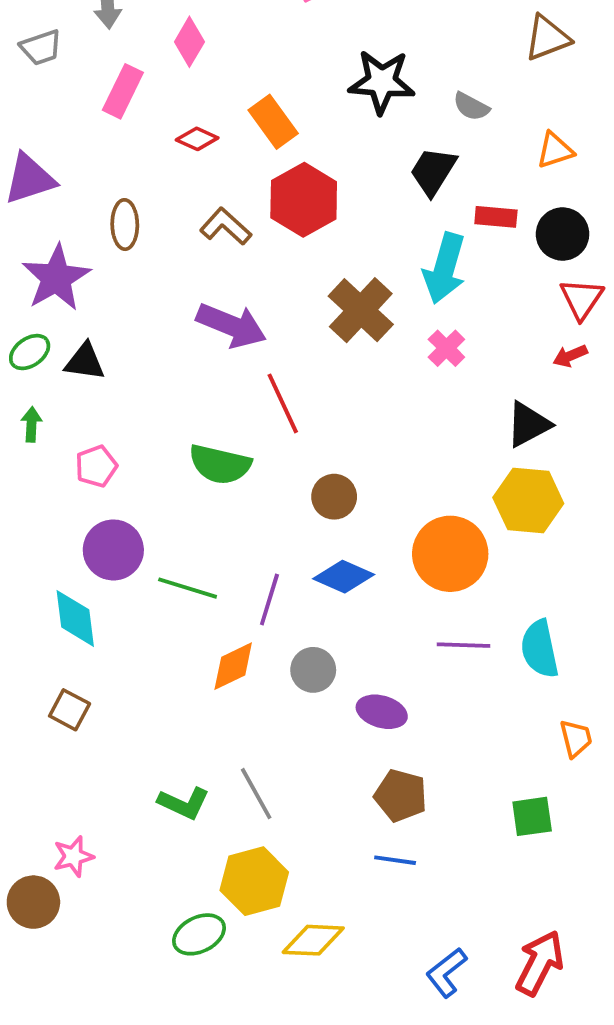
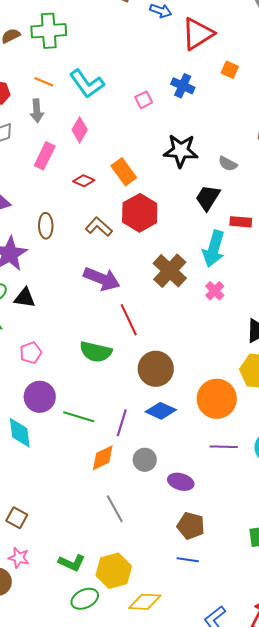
brown circle: (334, 497) -> (156, 369), size x1.5
brown square: (70, 710) -> (17, 518), moved
gray line: (256, 794) -> (115, 509), moved
green L-shape: (184, 803) -> (72, 563), moved
pink star: (73, 856) -> (19, 558), turned 30

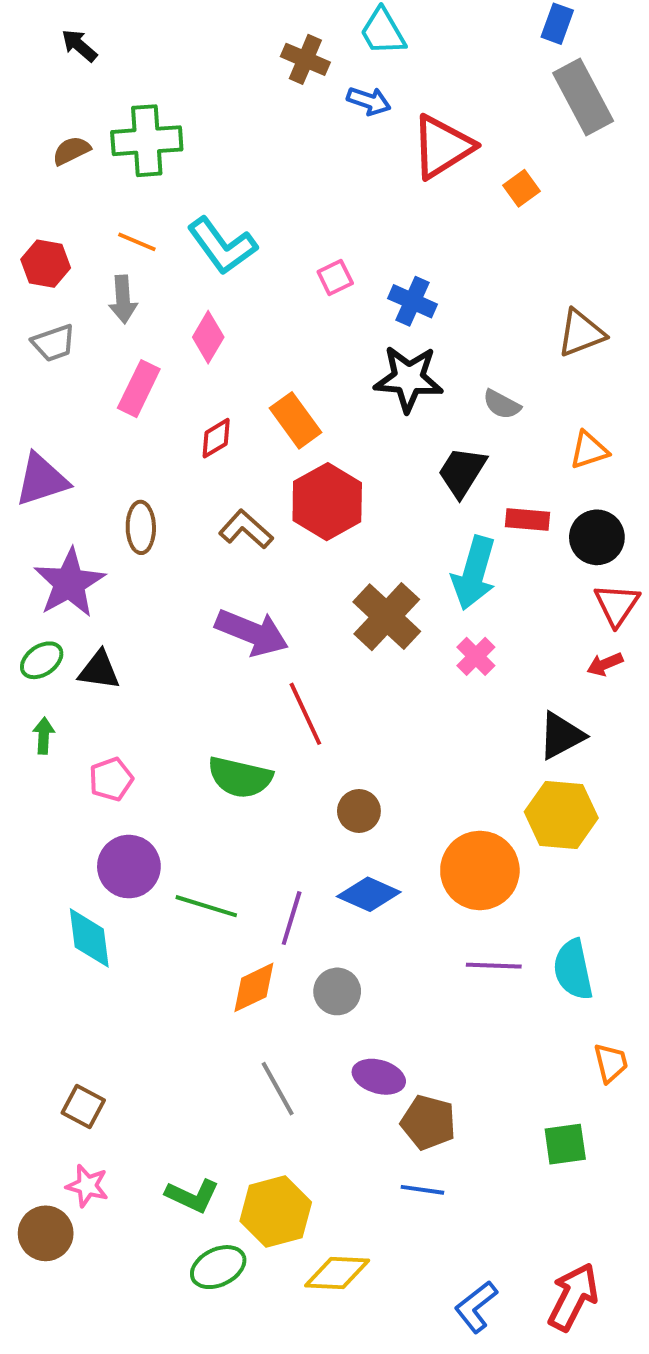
orange square: (230, 70) -> (522, 188), moved, turned 30
blue cross: (183, 86) -> (412, 301), moved
red diamond: (84, 181) -> (216, 438), turned -55
brown circle: (156, 369) -> (359, 811), size x0.6
purple ellipse: (181, 482) -> (379, 1077), moved

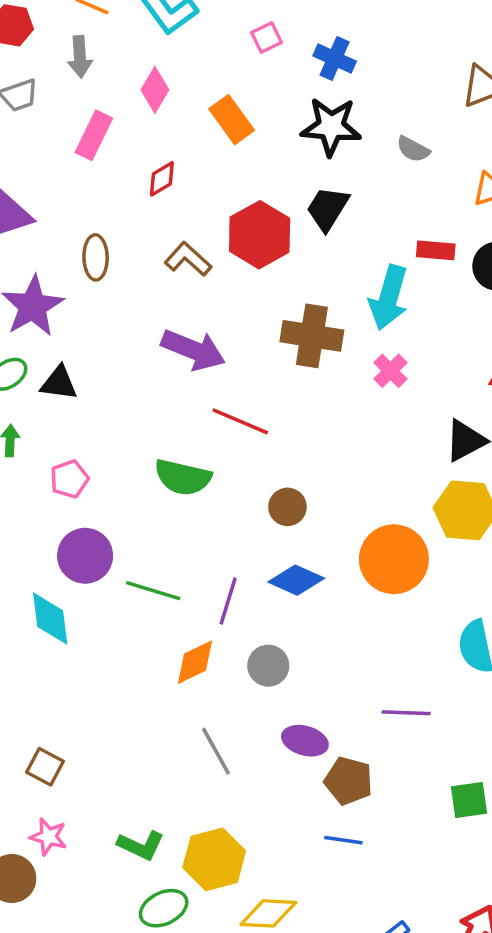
orange rectangle: (295, 420) -> (232, 120), moved
black trapezoid: (462, 472) -> (328, 209), moved
brown cross: (387, 617) -> (312, 336), turned -34
red line: (305, 714) -> (240, 421), turned -42
purple line: (494, 966) -> (406, 713), moved

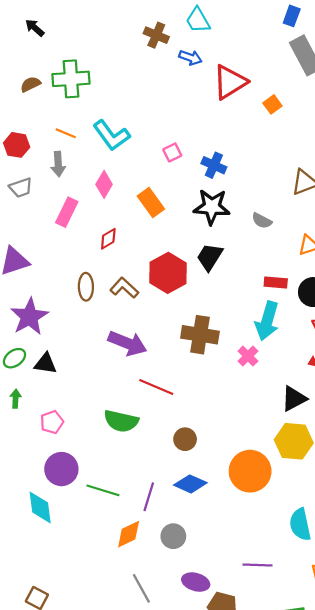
brown ellipse: (96, 257) -> (86, 287), moved
cyan arrow: (389, 298) -> (267, 321), moved

